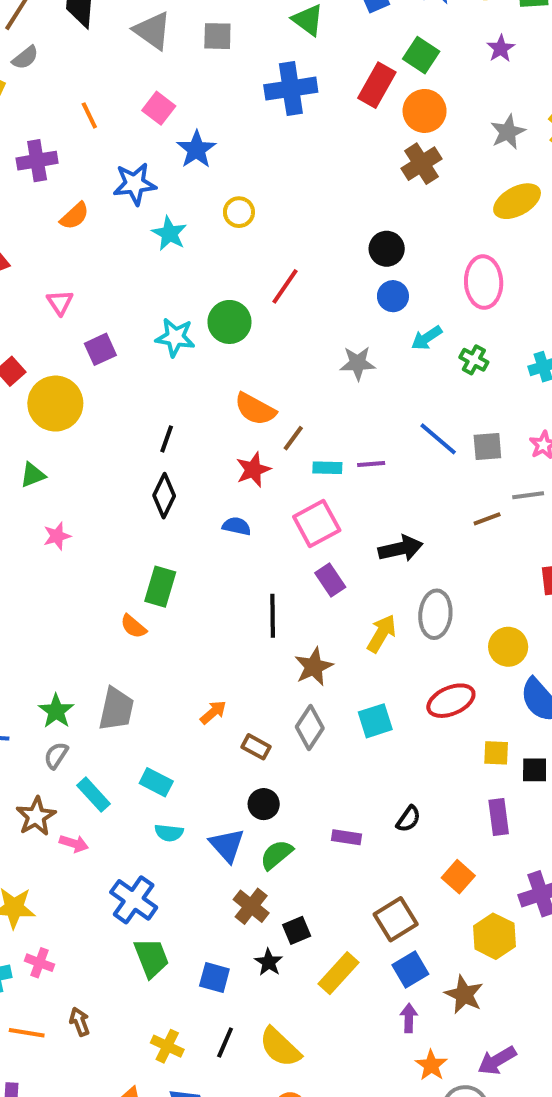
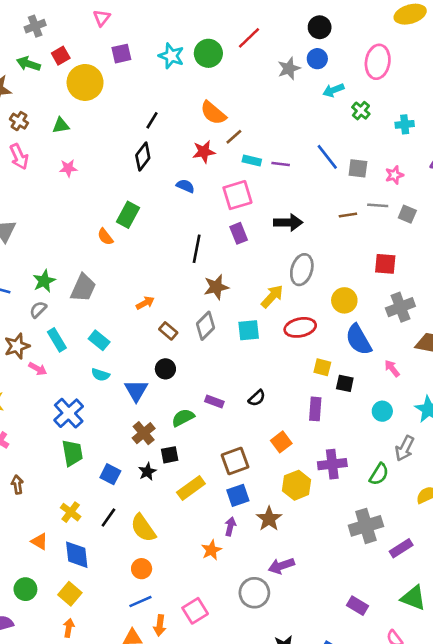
gray star: (358, 363) -> (289, 68), moved, turned -30
yellow arrow: (382, 633) -> (272, 296), moved
green semicircle: (276, 855) -> (183, 418), moved
orange star: (431, 1065) -> (211, 550), moved

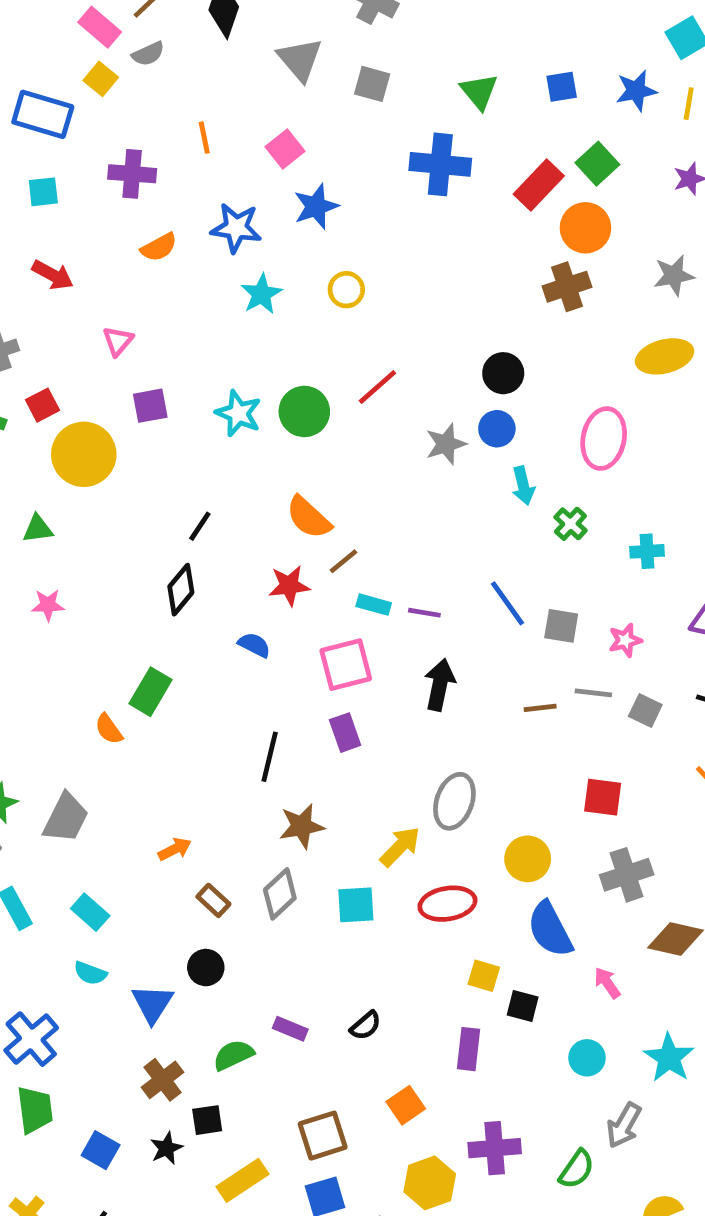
cyan arrow: (333, 90) -> (523, 486), turned -84
black arrow: (288, 222) -> (440, 685), moved, turned -80

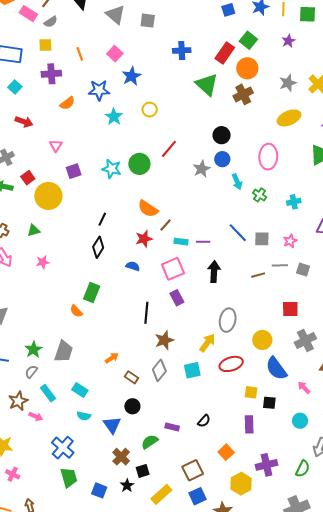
yellow square: (101, 79) -> (45, 45), moved, turned -32
green triangle: (479, 91) -> (207, 85), moved, size x1.4
blue cross: (440, 164) -> (182, 50), size x0.7
cyan square: (43, 192) -> (15, 87), turned -32

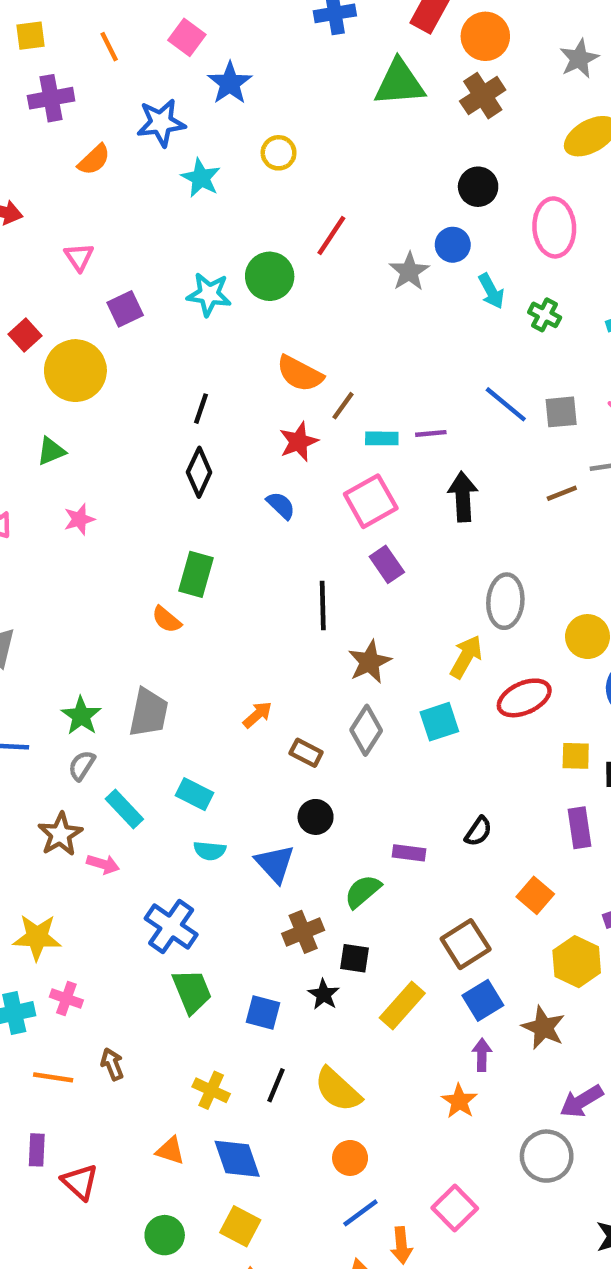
green triangle: (207, 85) -> (399, 83), turned -40
black circle: (222, 135) -> (478, 187), moved
blue semicircle: (133, 266) -> (281, 505), turned 32
brown cross: (121, 457) -> (303, 932), turned 30
black square: (143, 471) -> (355, 958), turned 32

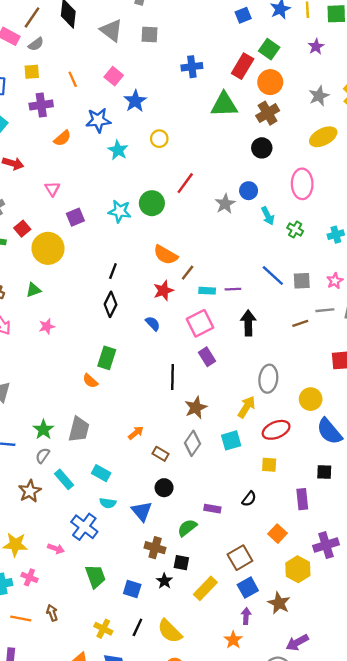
black circle: (478, 187) -> (262, 148), moved
yellow square: (576, 756) -> (269, 465), moved
pink arrow: (103, 864) -> (56, 549), moved
blue cross: (171, 927) -> (84, 527), moved
brown cross: (303, 932) -> (155, 548), turned 36

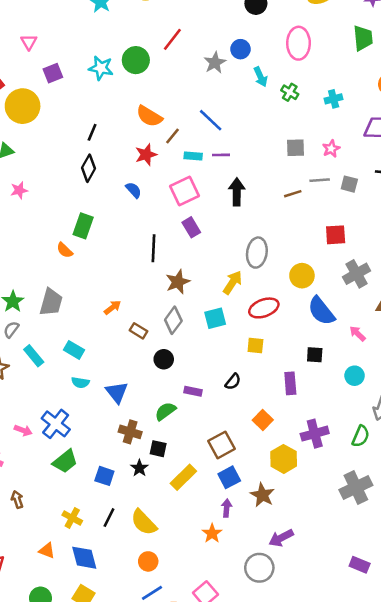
blue line: (273, 275) -> (211, 120), moved
black circle: (164, 488) -> (164, 359), moved
blue cross: (84, 527) -> (56, 424), moved
green trapezoid: (95, 576) -> (65, 461), turned 70

